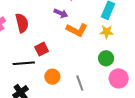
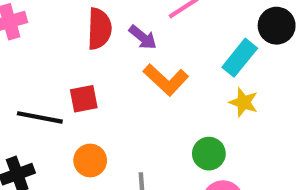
red semicircle: (22, 23) -> (99, 29), moved
yellow star: (107, 32) -> (244, 102), moved

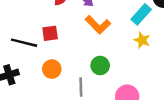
green circle: (209, 154) -> (100, 66), moved

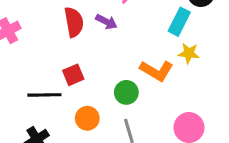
orange L-shape: (98, 25) -> (157, 71), moved
green circle: (100, 66) -> (126, 92), moved

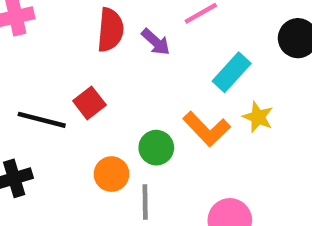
cyan rectangle: (179, 22) -> (232, 72), moved
red square: (73, 75) -> (89, 103), turned -30
orange circle: (87, 118) -> (111, 174), moved

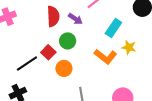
black line: (42, 120) -> (27, 64), turned -40
green circle: (156, 148) -> (68, 41), moved
orange circle: (111, 174) -> (64, 68), moved

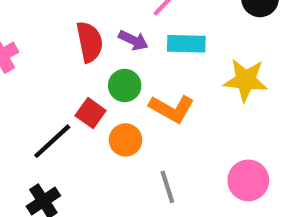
cyan rectangle: (113, 28) -> (186, 44), moved, turned 66
yellow star: (129, 47) -> (246, 80), size x1.5
orange L-shape: (105, 56) -> (172, 109), moved

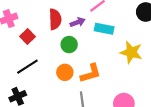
purple arrow: (133, 40) -> (78, 22), turned -56
orange L-shape: (172, 109) -> (91, 73), moved, turned -55
red square: (91, 113) -> (28, 36), moved

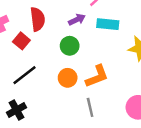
red semicircle: (55, 19) -> (38, 19), moved

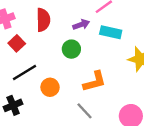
red square: (21, 41) -> (17, 43), moved
orange circle: (68, 78) -> (50, 87), moved
gray line: (90, 107) -> (84, 111), turned -36

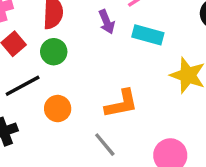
purple arrow: (81, 25) -> (107, 22), turned 84
green circle: (71, 49) -> (54, 52), moved

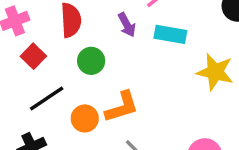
green circle: (54, 52) -> (91, 61), moved
orange L-shape: (121, 104) -> (122, 107), moved

